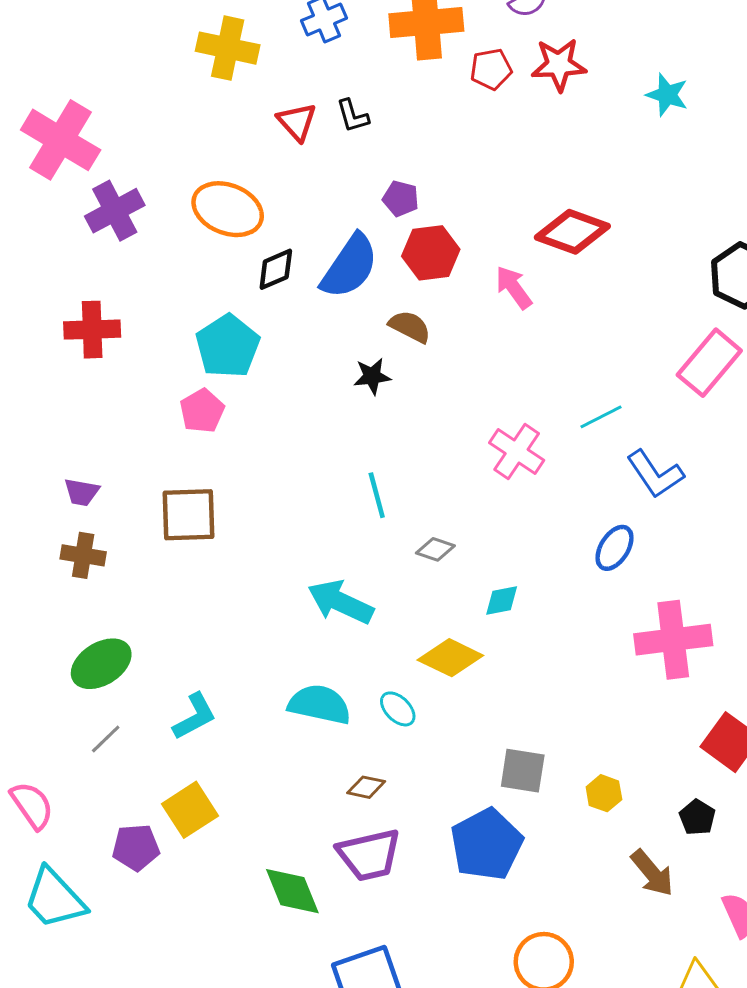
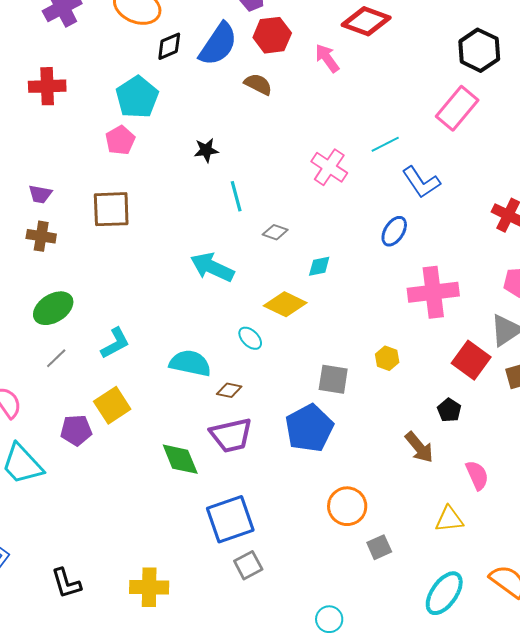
black star: (372, 376) -> (206, 150), moved
cyan semicircle: (319, 704) -> (190, 363), moved
yellow hexagon: (604, 793) -> (387, 358), moved

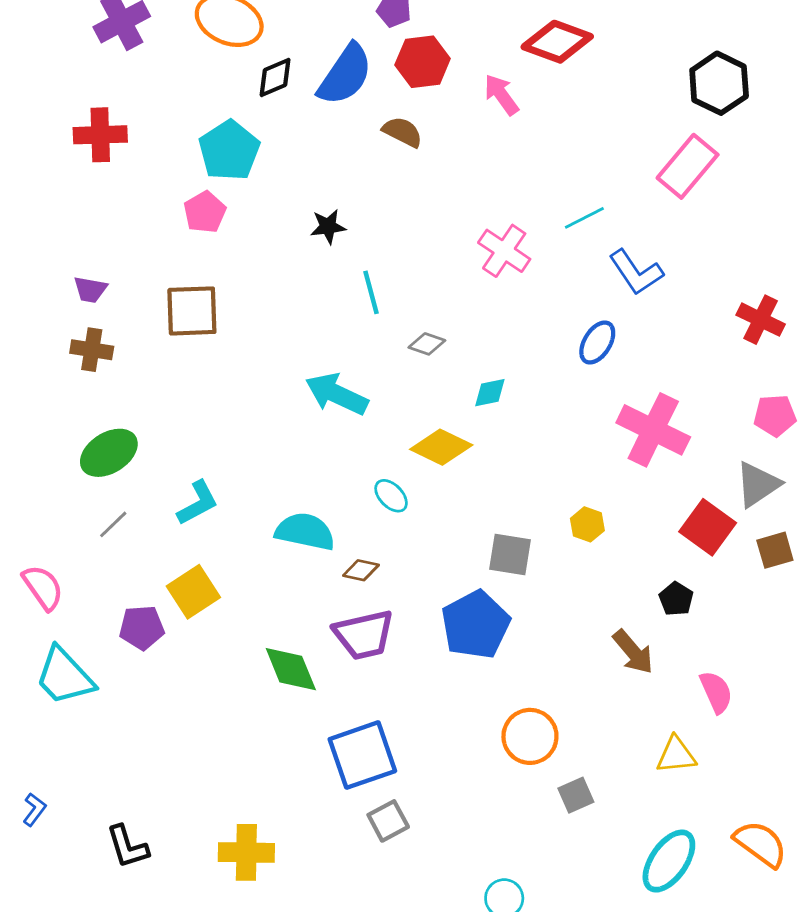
pink cross: (433, 292) -> (653, 430), turned 33

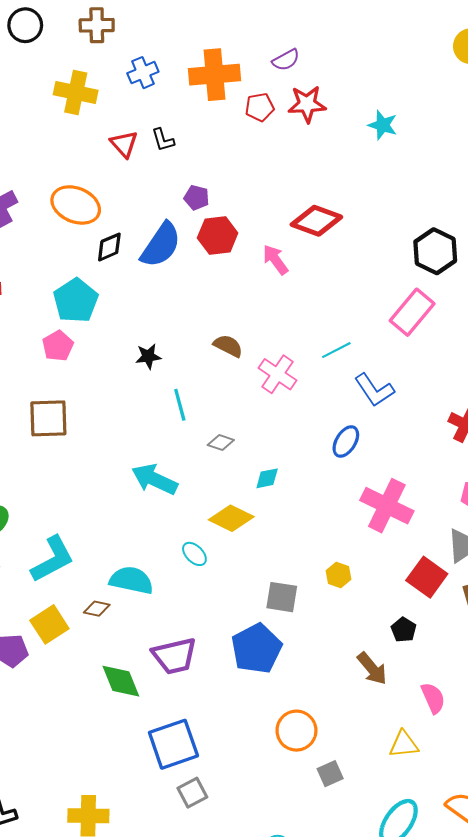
brown semicircle: (402, 132) -> (228, 346), moved
cyan L-shape: (198, 503) -> (53, 559), size x1.4
brown diamond: (361, 570) -> (97, 609), moved

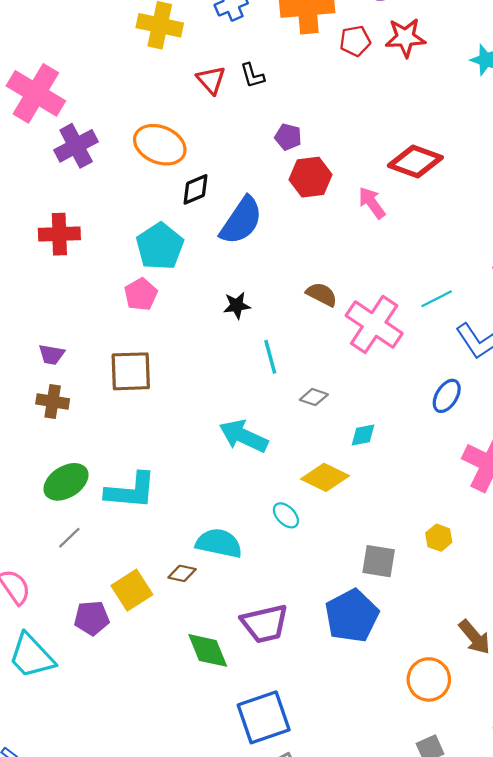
blue semicircle: (161, 245) -> (241, 221), moved
pink cross: (278, 374) -> (374, 324), size x1.4
cyan L-shape: (53, 559) -> (131, 491), moved, turned 33
orange circle: (296, 731) -> (429, 679), moved

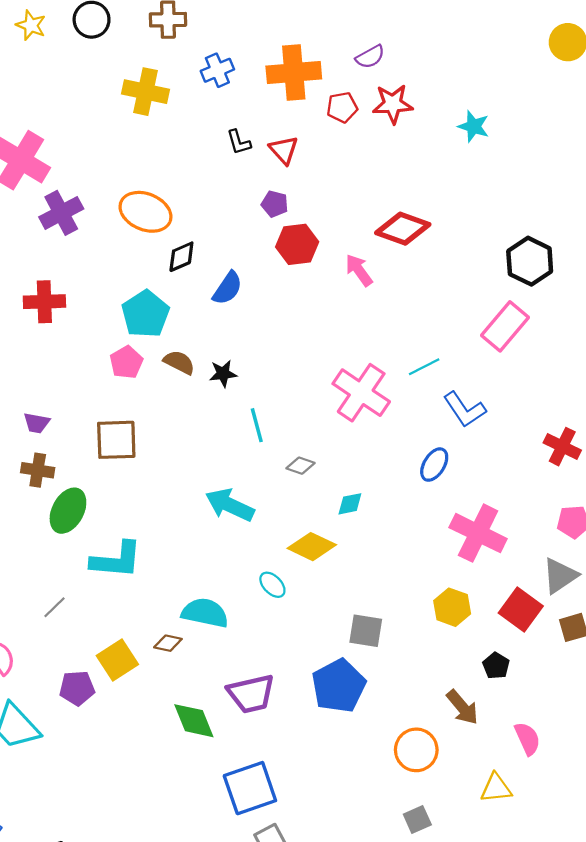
red triangle: (211, 80) -> (284, 150), moved
blue semicircle: (241, 221) -> (228, 288), size x0.7
brown semicircle: (322, 294) -> (179, 362), moved
green ellipse: (66, 482) -> (68, 511), moved, turned -30
yellow hexagon: (439, 538) -> (452, 607), moved, size x1.4

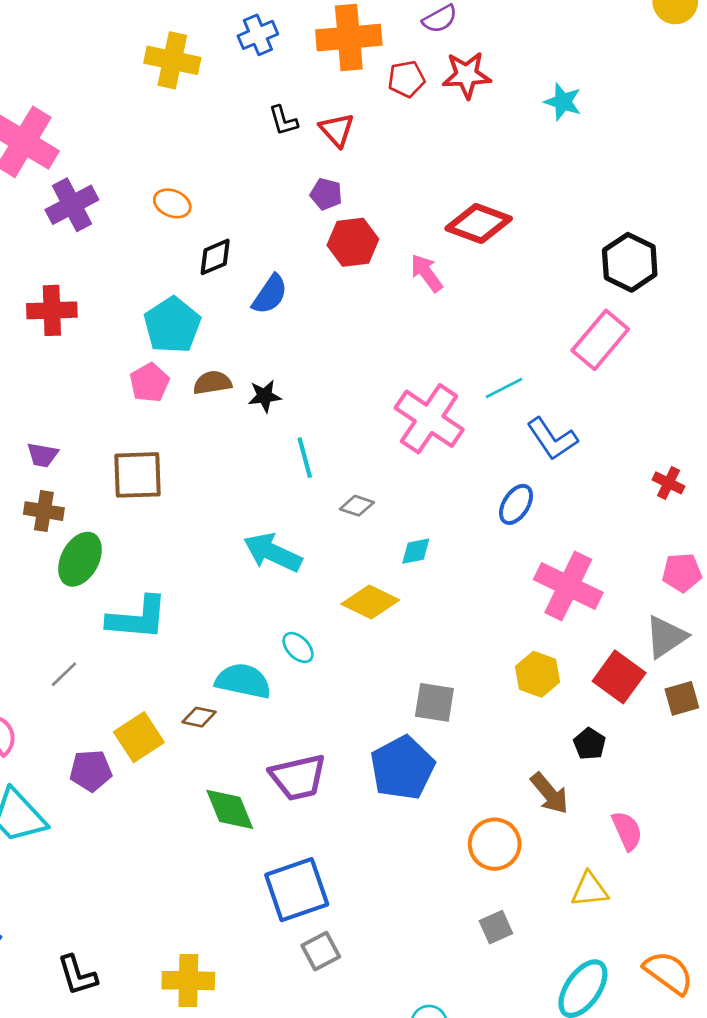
orange ellipse: (145, 212) -> (172, 203), size x0.6
brown semicircle: (179, 362) -> (212, 383), turned -36
red cross: (562, 447) -> (669, 483), size x0.7
cyan ellipse: (272, 585) -> (298, 648), moved

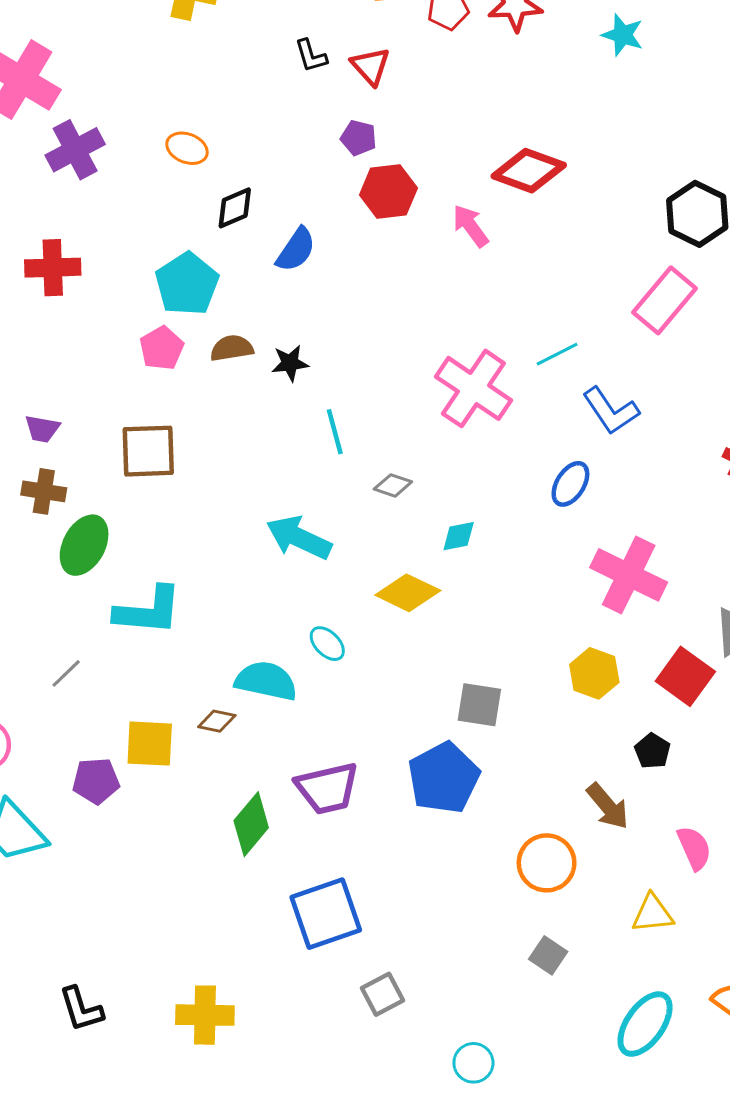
yellow square: (139, 737) -> (150, 744), turned 36
green diamond: (230, 809) -> (251, 824), turned 62
gray square: (496, 927) -> (548, 955), turned -32
gray square: (321, 951) -> (382, 994), moved

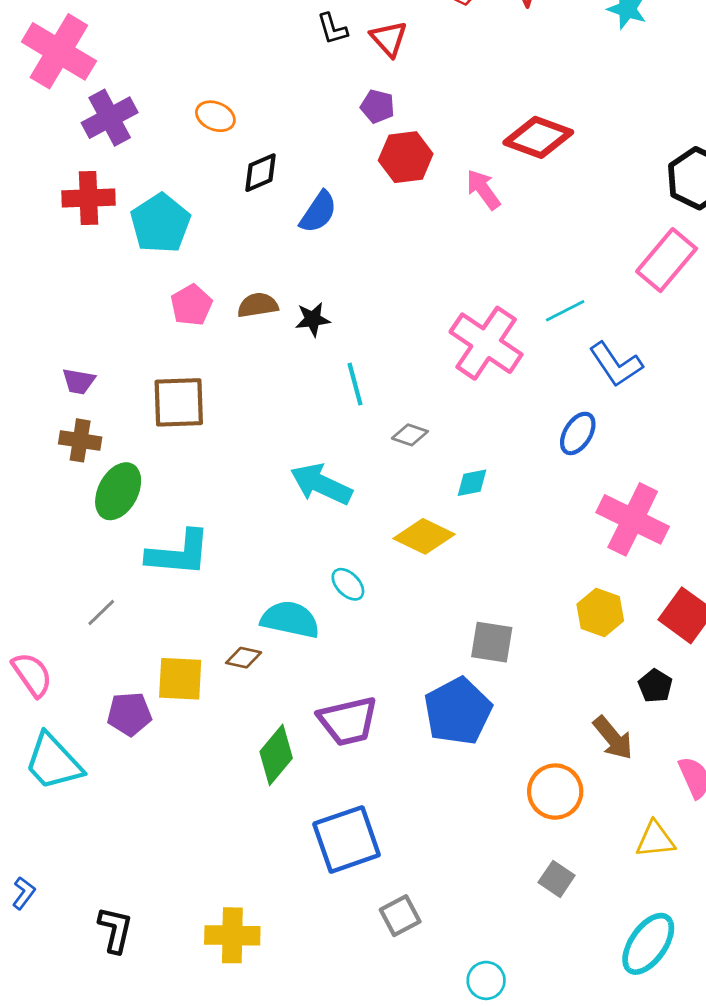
red cross: (53, 268) -> (89, 198), moved
cyan pentagon: (187, 284) -> (160, 223), moved
black L-shape: (81, 1009) -> (115, 930), turned -150

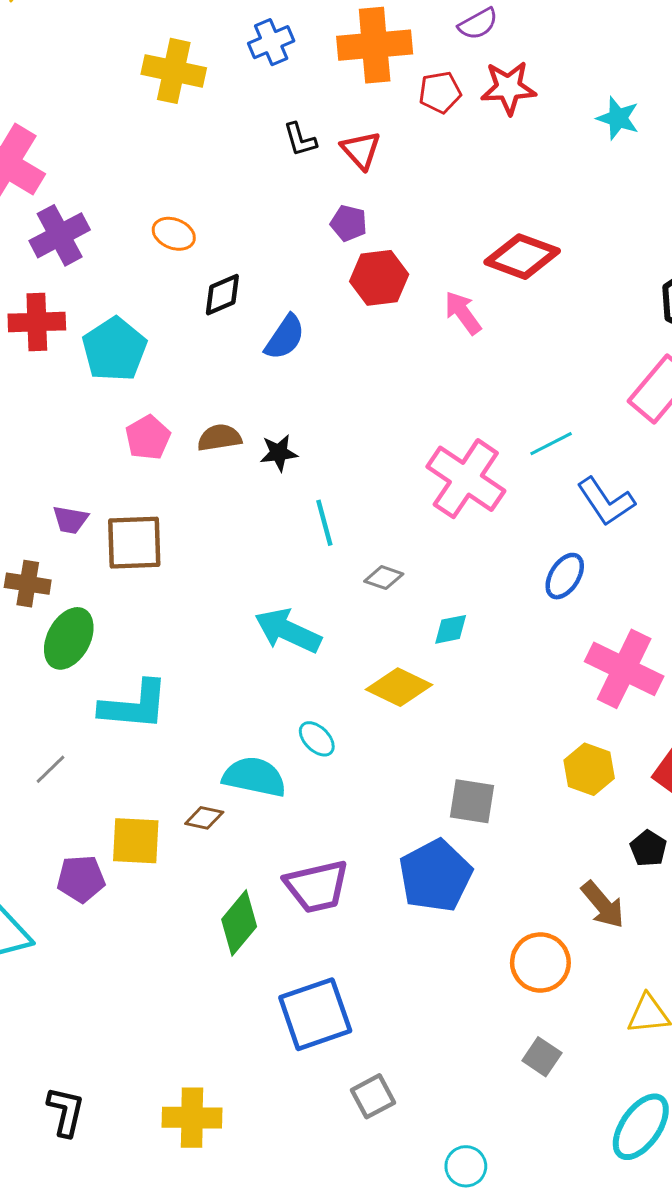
purple trapezoid: (79, 381) -> (70, 520), moved

